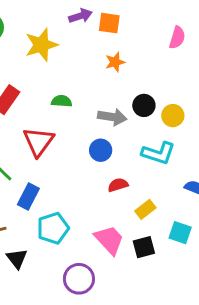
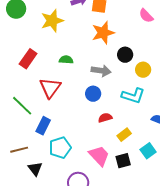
pink semicircle: (177, 38) -> (146, 16), turned 119
orange star: (115, 62) -> (103, 33), size x1.6
black circle: (144, 105) -> (125, 55), moved
cyan square: (180, 233) -> (148, 151), turned 35

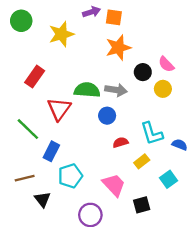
pink semicircle: (146, 16) -> (166, 64), moved
green semicircle: (66, 60) -> (87, 90), moved, size x1.6
cyan L-shape: (133, 96) -> (152, 133), moved, turned 55
black square: (123, 161) -> (142, 205), moved

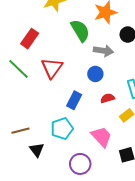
green semicircle: (87, 90) -> (80, 30), moved, turned 55
green line: (28, 129) -> (19, 69), moved
blue rectangle: (51, 151) -> (74, 100), moved

